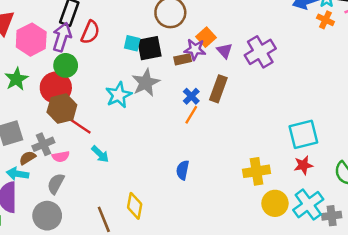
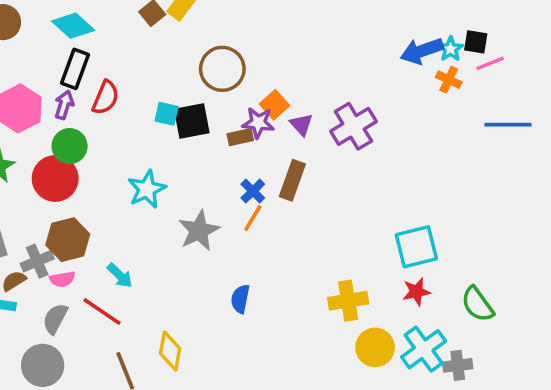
purple arrow: (62, 37) -> (64, 105), size x0.7
gray star: (146, 83) -> (199, 231), moved
brown hexagon: (62, 109) -> (68, 240), moved
red line: (78, 125) -> (102, 311), moved

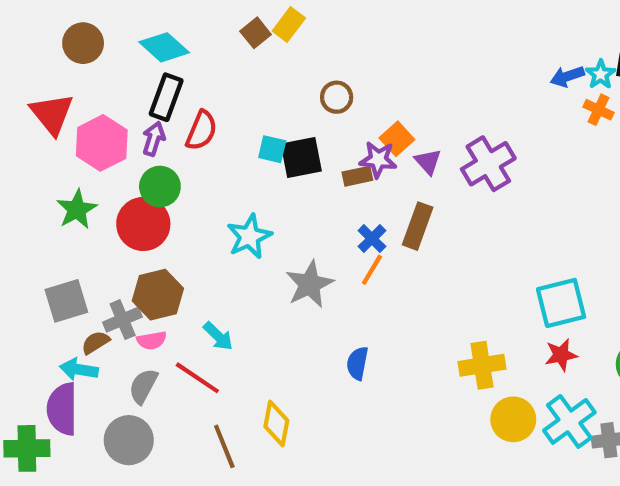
blue arrow: (422, 51) -> (567, 76), size x0.7
brown circle: (222, 69) -> (337, 97), size x0.6

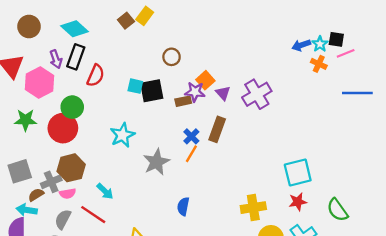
purple arrow: (154, 139) -> (56, 59), moved, turned 144
green star: (77, 209) -> (25, 120), turned 30

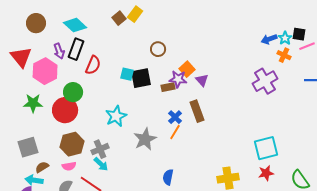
purple cross: (257, 94) -> (265, 81), moved
brown rectangle: (217, 129) -> (197, 111), turned -40
gray cross: (51, 182) -> (100, 149), moved

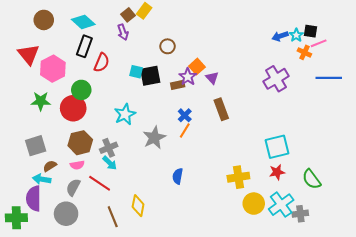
purple arrow: (59, 51) -> (123, 32), moved
orange cross: (284, 55) -> (304, 52), moved
purple star: (178, 79) -> (188, 77), turned 30
brown rectangle: (197, 111) -> (221, 109), moved

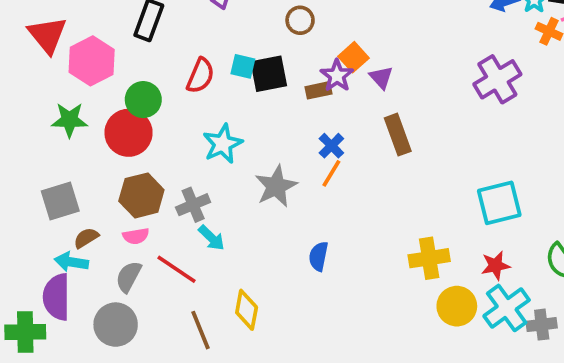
red semicircle: (102, 63) -> (200, 76), moved
cyan arrow: (110, 163) -> (212, 238), moved
red star: (277, 172) -> (496, 266), moved

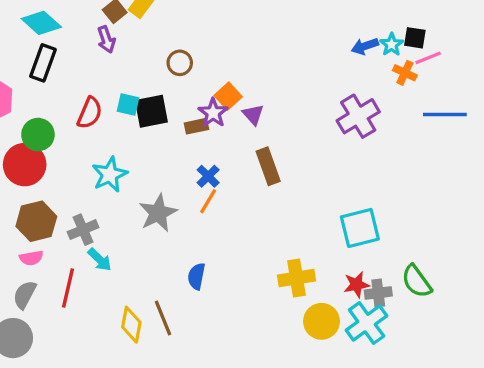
red line: (176, 269) -> (68, 288), turned 69
gray cross: (542, 325) -> (378, 293), moved
brown line: (200, 330) -> (163, 318), moved

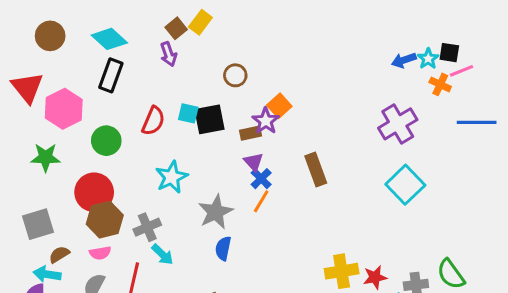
purple triangle: (253, 115) -> (254, 162), moved
red circle: (25, 165) -> (94, 192), moved
cyan square: (360, 228) -> (405, 185), moved, turned -30
blue semicircle: (196, 276) -> (223, 248), moved
red star: (357, 285) -> (375, 277), moved

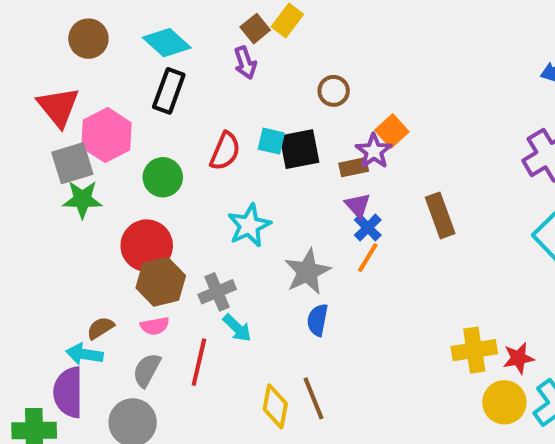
gray square: (38, 224) -> (72, 163), moved

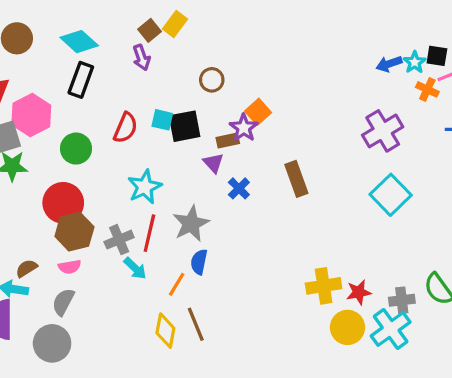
purple triangle: (358, 205) -> (213, 163), moved
orange line: (368, 258) -> (177, 284), moved
red line: (199, 362) -> (149, 233), moved

